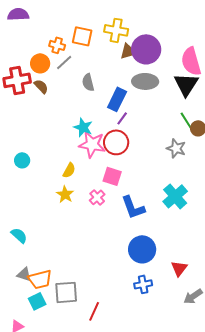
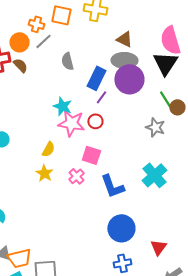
purple circle: (146, 49) -> (129, 79), moved
brown triangle: (128, 51) -> (124, 39), moved, turned 42
red circle: (116, 142) -> (95, 121), size x0.6

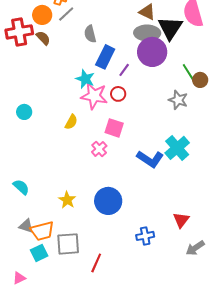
black triangle: (165, 63) -> (170, 28), moved
blue rectangle: (96, 78) -> (105, 57), moved
yellow star: (44, 173) -> (67, 200), moved
blue L-shape: (112, 186) -> (150, 159), moved, turned -36
blue circle: (121, 228) -> (108, 201), moved

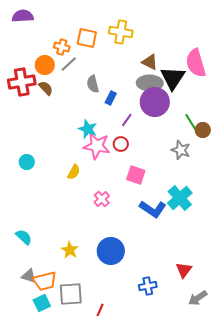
blue rectangle: (105, 57) -> (111, 98), moved, size x0.6
pink square: (114, 128) -> (136, 175), moved

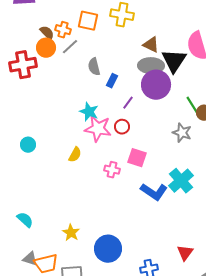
brown semicircle: (46, 88) -> (47, 33), moved
pink cross: (102, 199) -> (112, 170), moved, turned -35
blue circle: (111, 251) -> (108, 249), moved

